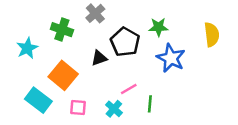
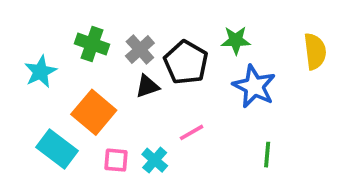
gray cross: (95, 13) -> (140, 50), moved
green line: (150, 104) -> (267, 155), moved
cyan cross: (114, 109) -> (155, 160), moved

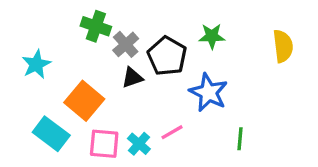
green cross: (92, 44) -> (96, 26), moved
blue star: (254, 86) -> (208, 92), moved
pink line: (192, 132) -> (172, 132), moved
pink square: (116, 160) -> (104, 144), size x1.4

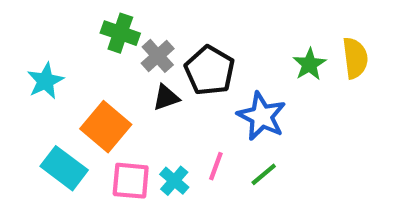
green star: (212, 36) -> (309, 64), moved, turned -30
pink line: (172, 132) -> (216, 166), turned -40
green line: (240, 139) -> (264, 174), moved, turned 45

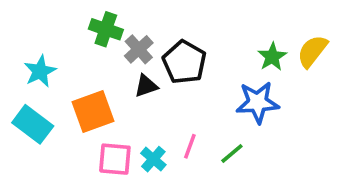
yellow semicircle: (355, 58) -> (312, 51), turned -135
blue star: (262, 116) -> (258, 102), moved, turned -30
orange square: (106, 127) -> (93, 112), turned 30
cyan rectangle: (64, 168) -> (33, 124), moved

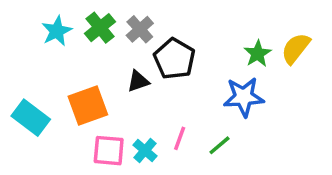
green cross: (106, 29) -> (100, 28), turned 32
gray cross: (139, 49) -> (140, 29), moved
cyan star: (40, 71) -> (57, 31), moved

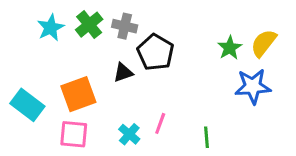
gray cross: (140, 29) -> (125, 26), turned -35
blue star: (244, 97) -> (253, 86), moved
green line: (219, 145) -> (206, 137), moved, turned -55
pink square: (109, 151) -> (74, 134), moved

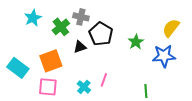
green cross: (89, 25) -> (61, 27), moved
green star: (230, 48) -> (136, 42), moved
green line: (206, 137) -> (146, 91), moved

